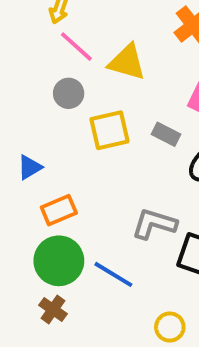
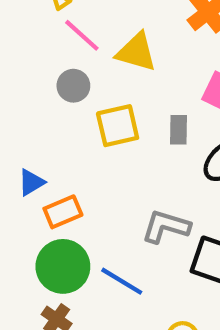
gray rectangle: (166, 134) -> (178, 130), turned 64
blue triangle: (30, 167) -> (31, 182), moved

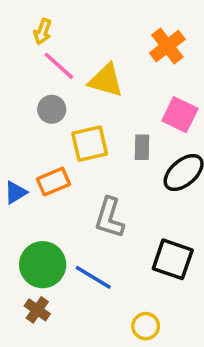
orange rectangle: (63, 212) -> (53, 182), moved
gray L-shape: (166, 227) -> (109, 218), moved, turned -90

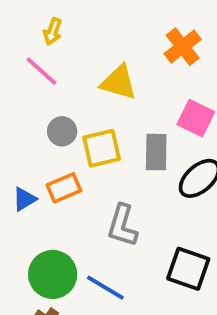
pink line: (59, 66) -> (41, 71), moved
gray circle: (52, 109) -> (62, 131), moved
gray rectangle: (142, 147) -> (156, 152), size x1.4

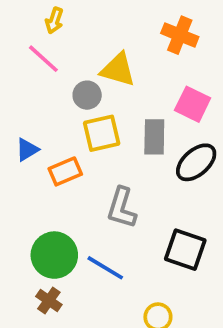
orange cross: (183, 47) -> (180, 35), turned -30
gray circle: (62, 131) -> (87, 95), moved
blue triangle: (24, 199) -> (27, 150), moved

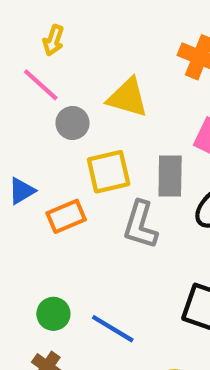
gray circle: (87, 95) -> (72, 123), moved
gray L-shape: (122, 208) -> (140, 225), moved
green circle: (54, 255) -> (53, 314), size x0.6

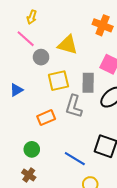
orange rectangle: (66, 216) -> (46, 118), moved
blue line: (113, 329) -> (75, 159), moved

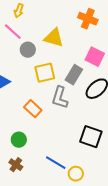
gray rectangle: (88, 83) -> (74, 75), turned 30
orange rectangle: (46, 118) -> (33, 109), turned 66
blue line: (75, 159) -> (56, 163), moved

